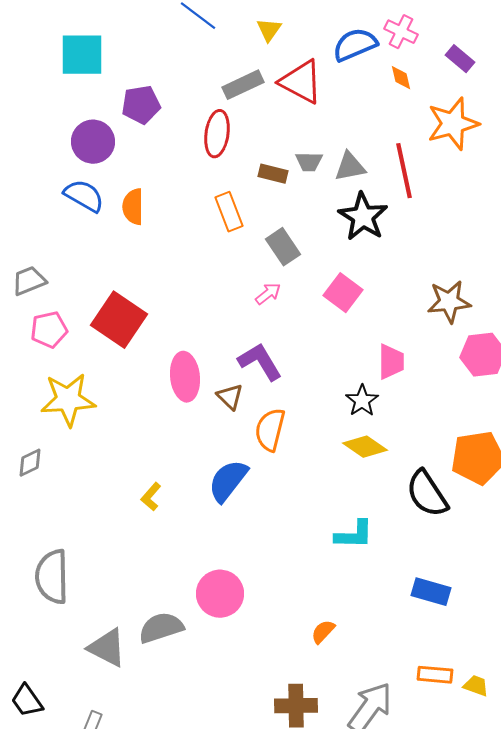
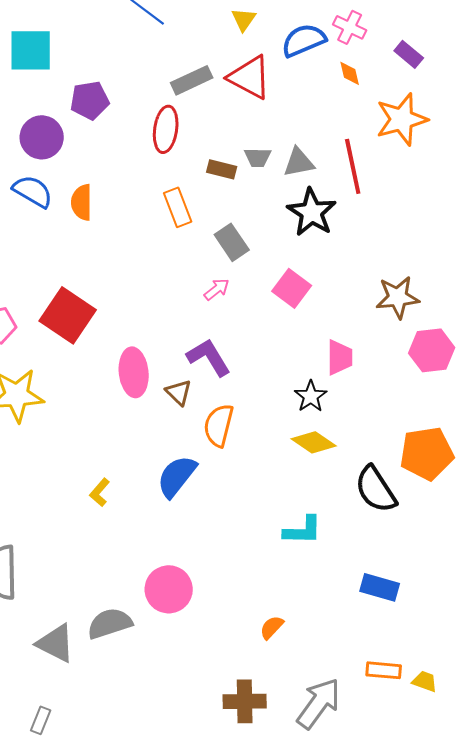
yellow triangle: (269, 30) -> (244, 19), moved

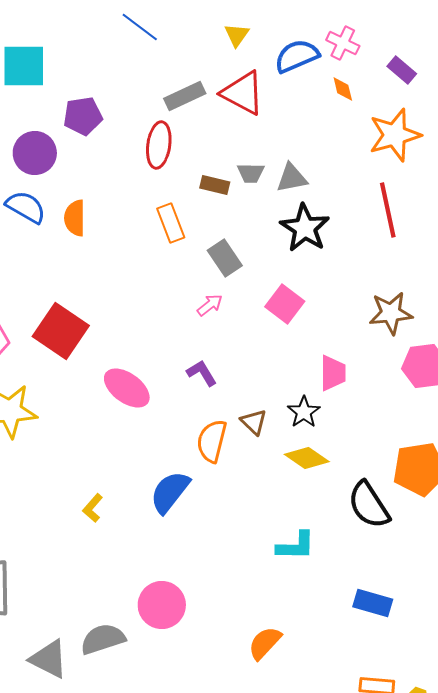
red line: (353, 166) -> (388, 210), moved
purple L-shape: (209, 357) -> (202, 373), size x0.7
pink ellipse: (134, 372) -> (127, 388), turned -48
brown triangle: (179, 392) -> (254, 422), moved
orange semicircle: (272, 627) -> (265, 643), size x1.4

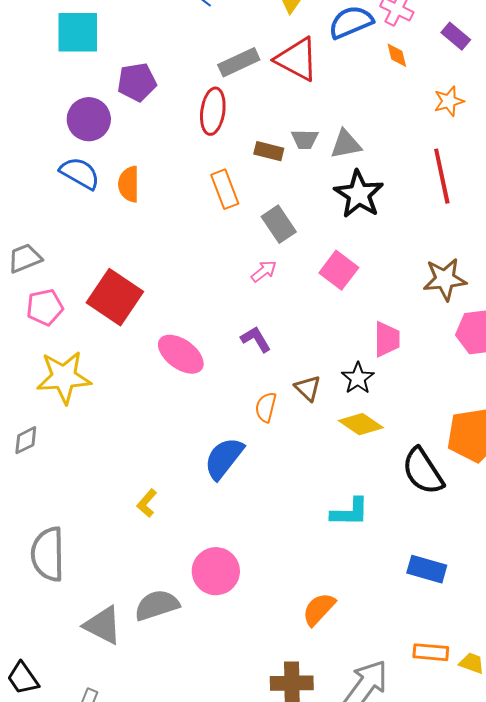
orange star: (395, 135) -> (449, 101), size x0.6
orange semicircle: (212, 441) -> (266, 407), size x0.7
yellow L-shape: (93, 508) -> (147, 503), moved

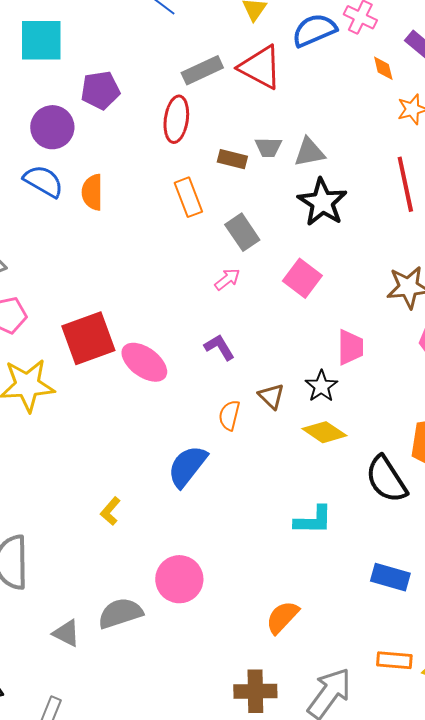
orange diamond: (397, 55) -> (383, 68), moved
red square: (115, 297) -> (88, 338), moved, turned 36
gray triangle: (103, 625) -> (66, 633), size x0.7

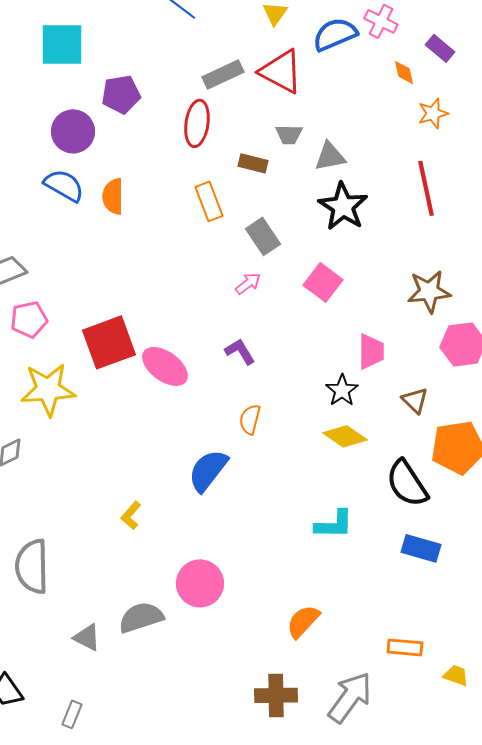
gray trapezoid: (268, 147) -> (289, 134), moved
brown triangle: (271, 396) -> (415, 400), moved
blue rectangle: (390, 577) -> (421, 548), moved
orange rectangle: (394, 660) -> (405, 647), moved

